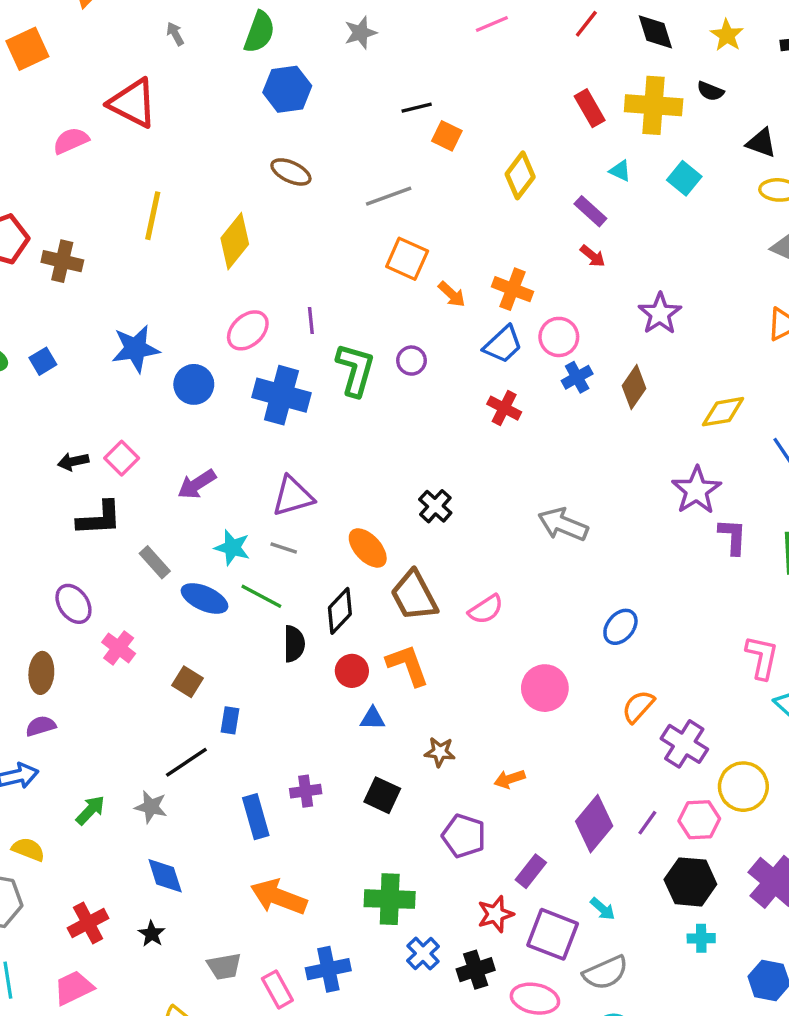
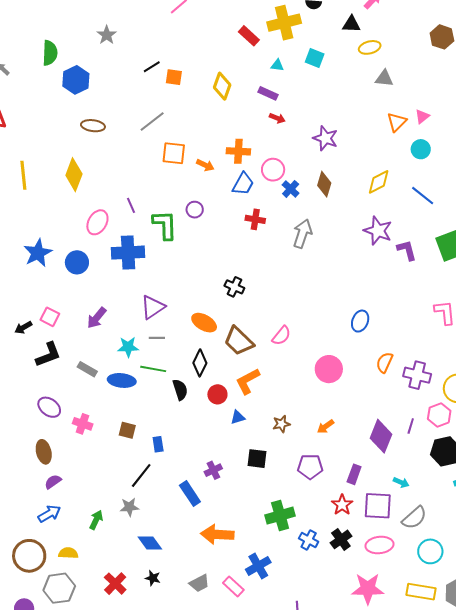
gray arrow: (563, 524) -> (302, 234), moved, turned 104
orange L-shape: (408, 665) -> (248, 381), turned -80

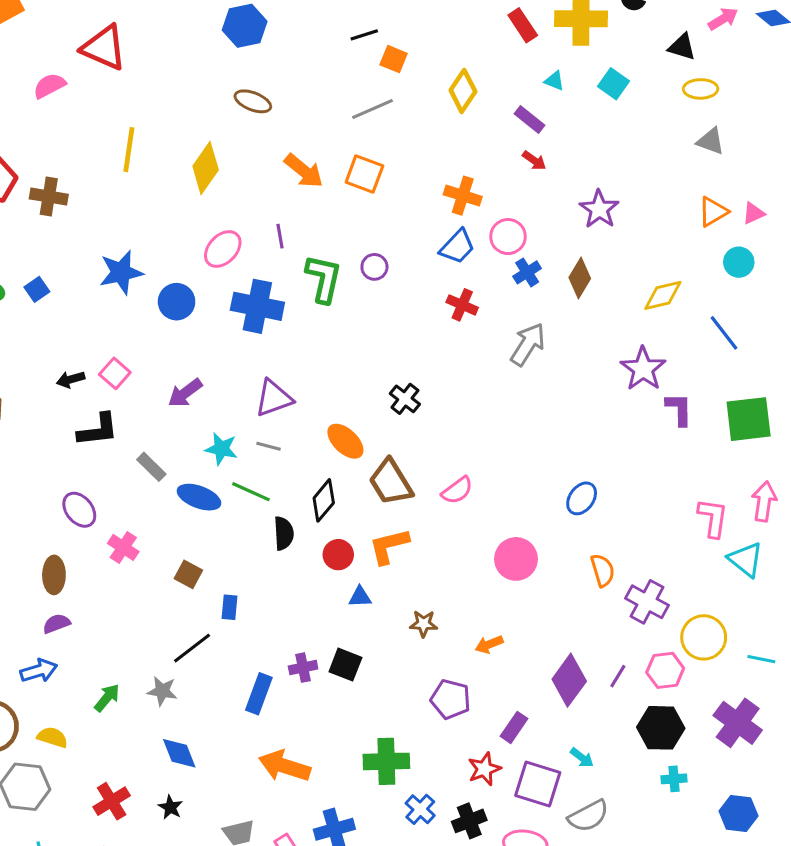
gray line: (152, 122) -> (373, 109), moved
orange arrow: (205, 165) -> (304, 171), moved, size x1.5
orange semicircle: (384, 362) -> (603, 570), turned 125
black square: (257, 459) -> (345, 665), moved
blue rectangle: (190, 494) -> (259, 694), turned 40

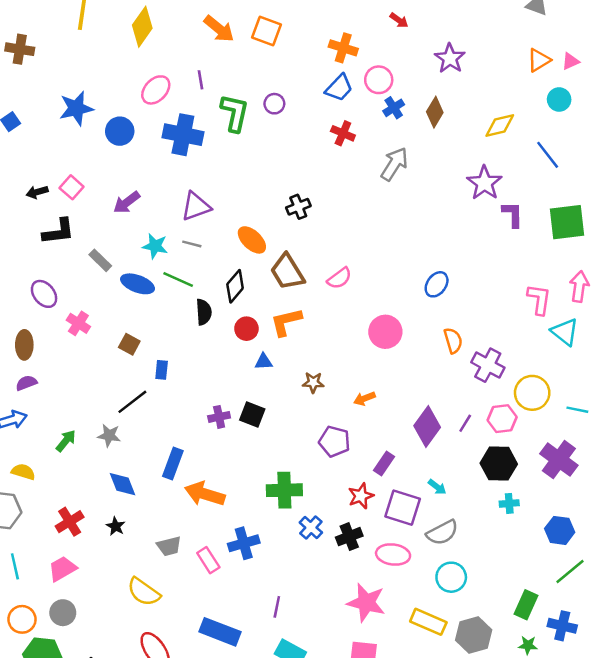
black cross: (405, 399) -> (298, 207), turned 30
blue rectangle: (259, 694) -> (173, 463), moved

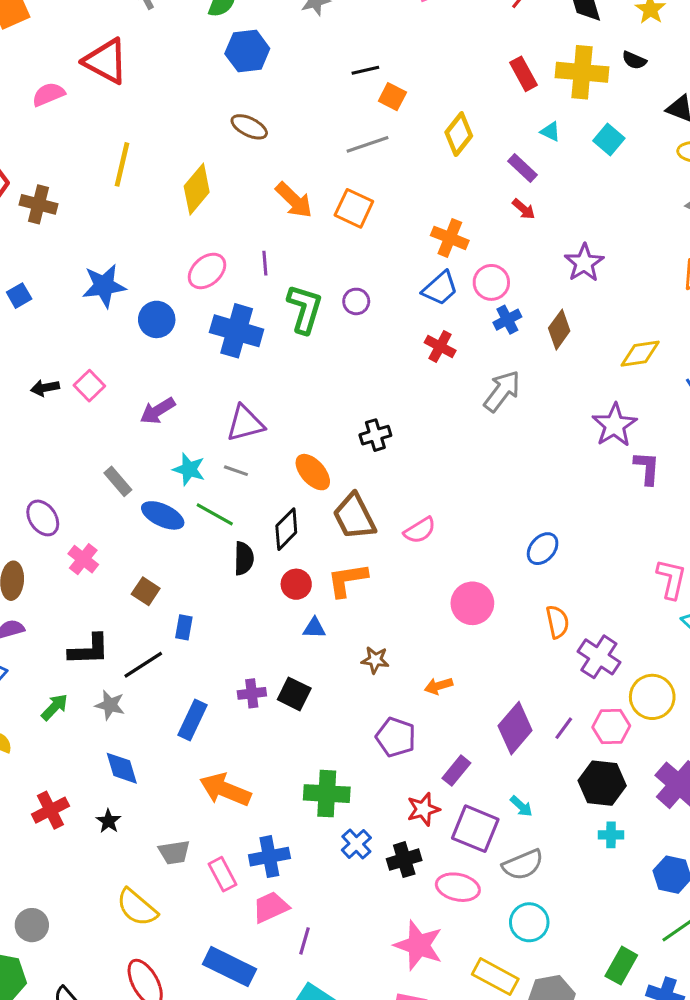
black L-shape: (58, 232) -> (89, 650), moved
blue rectangle: (173, 463) -> (192, 720), moved
pink trapezoid: (62, 569) -> (271, 907), moved

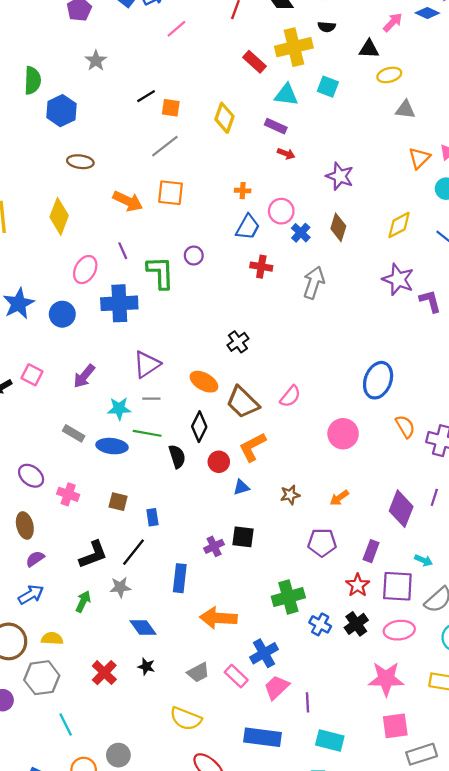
cyan triangle: (550, 132) -> (286, 95), size x1.6
orange cross: (450, 238) -> (243, 191), size x0.6
blue ellipse: (543, 549) -> (378, 380), size x1.5

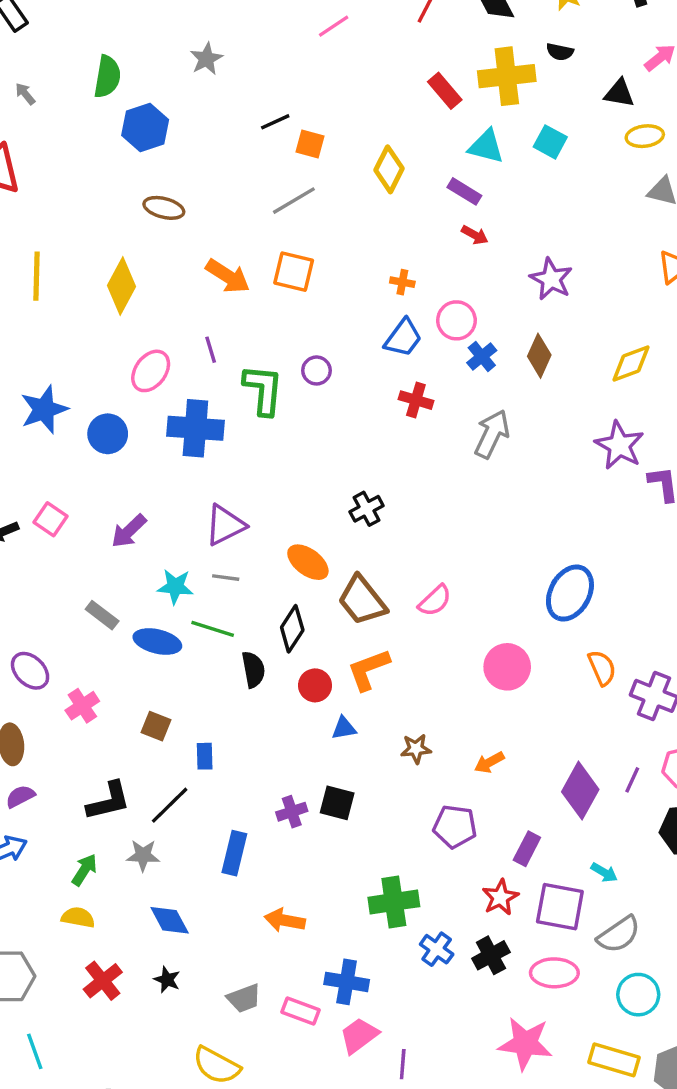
pink cross: (68, 494) -> (82, 706), turned 30
orange arrow: (218, 618) -> (285, 920), size x0.7
yellow semicircle: (52, 639) -> (78, 917), moved
blue cross: (264, 653) -> (347, 982), turned 32
pink rectangle: (236, 676) -> (300, 1011), turned -30

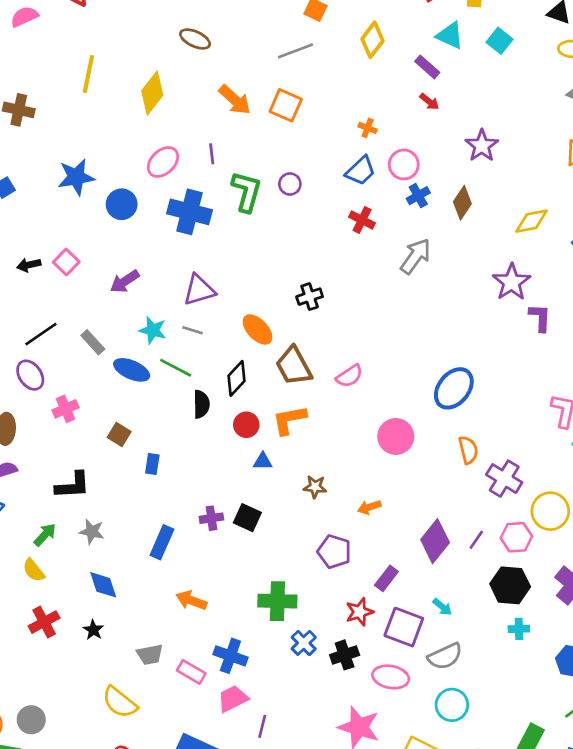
black line: (170, 805) -> (41, 334), moved
yellow semicircle: (78, 917) -> (34, 570), turned -150

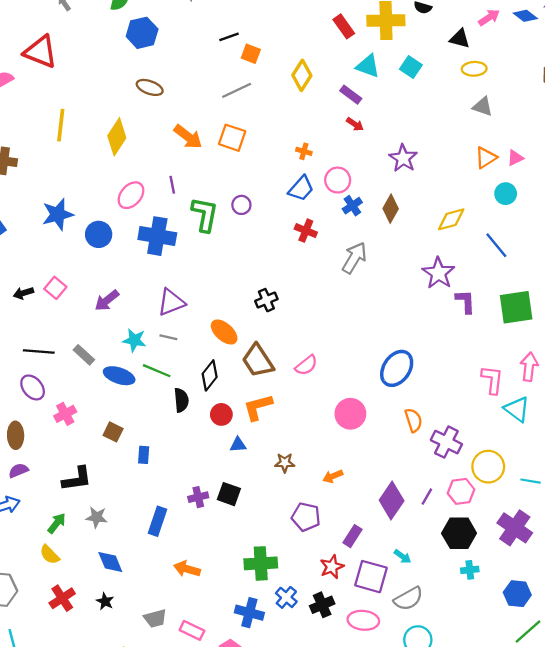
black line: (41, 334) -> (39, 352), turned 44
blue cross: (230, 656) -> (249, 613), moved

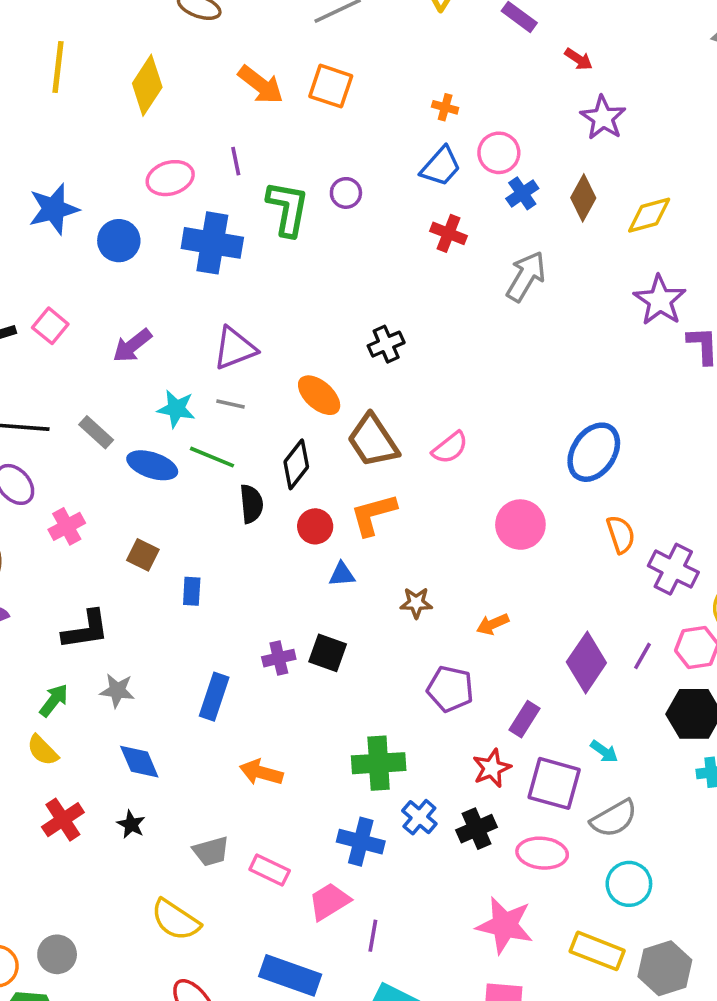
red arrow: (355, 124) -> (579, 59), moved
pink ellipse: (131, 195) -> (170, 178), turned 32
yellow diamond: (451, 219) -> (649, 215), moved

